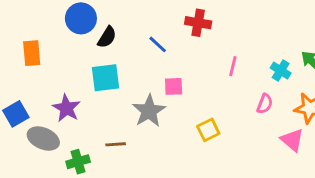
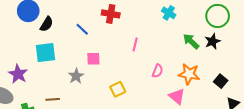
cyan cross: (281, 70) -> (169, 13), moved
gray star: (149, 111) -> (76, 76), size x0.7

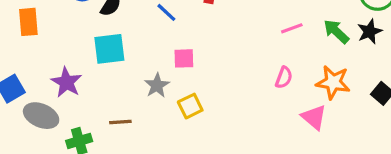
pink line: (135, 44) -> (292, 28), moved, turned 56
yellow square: (118, 89) -> (190, 106), moved

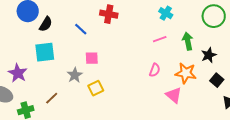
green arrow: (336, 31) -> (188, 41), turned 36
black star: (370, 31) -> (209, 55), moved
brown line: (120, 122) -> (52, 98), turned -40

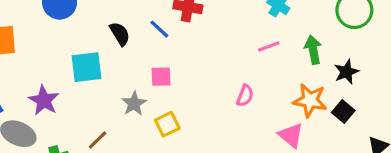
black semicircle: (46, 24) -> (120, 34), moved, turned -63
blue line: (81, 29) -> (159, 29), moved
pink semicircle: (155, 70) -> (245, 96), moved
black square: (217, 80) -> (343, 111), moved

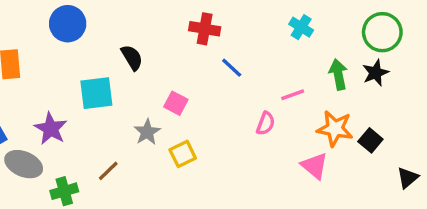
blue line: (159, 29) -> (232, 68), moved
pink line: (269, 46) -> (293, 95), moved
black star: (346, 72) -> (376, 73), moved
pink square: (161, 77) -> (176, 103), turned 30

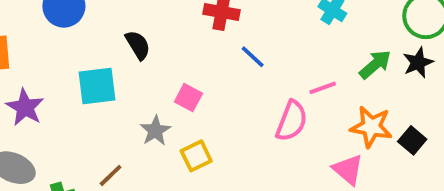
green arrow: (338, 74) -> (375, 65), turned 60
pink semicircle: (266, 123) -> (292, 121), size x1.5
purple star: (51, 129) -> (25, 107), moved

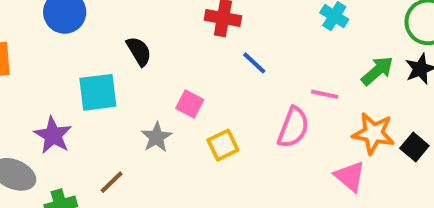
pink line: (323, 88) -> (325, 94), turned 32
purple star: (25, 107) -> (53, 135), moved
yellow square: (196, 156) -> (223, 145), moved

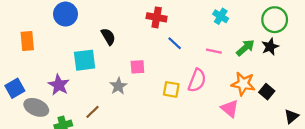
pink line: (325, 94) -> (214, 51), moved
pink square: (190, 104) -> (137, 67), turned -32
yellow square: (223, 145) -> (171, 89), moved, turned 36

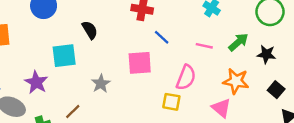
black star: (270, 47) -> (266, 54), moved, turned 30
pink square: (137, 67) -> (140, 63), moved, size x1.5
yellow square: (171, 89) -> (171, 102), moved
black square: (267, 92) -> (276, 90), moved

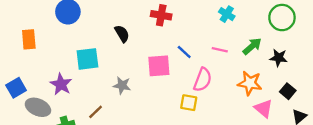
black semicircle: (90, 30) -> (122, 34), moved
blue line: (162, 37) -> (184, 52), moved
gray star: (101, 84) -> (122, 85), turned -30
pink triangle: (221, 108) -> (264, 108), moved

